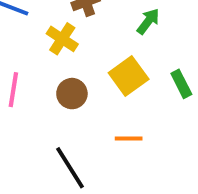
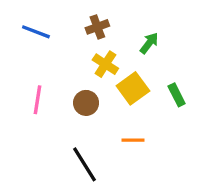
yellow cross: (62, 39) -> (105, 64), moved

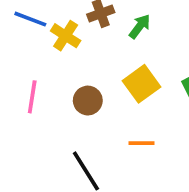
green arrow: (149, 43) -> (140, 26), moved
yellow cross: (105, 64) -> (66, 36), moved

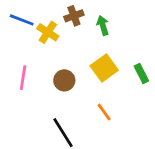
green arrow: (140, 26) -> (103, 25), turned -54
orange line: (141, 143) -> (104, 112), turned 54

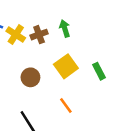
brown cross: (74, 16) -> (39, 35), moved

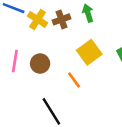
brown circle: (30, 77) -> (40, 64), moved
orange line: (66, 106) -> (74, 80), moved

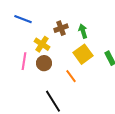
green arrow: (88, 13) -> (83, 31), moved
yellow cross: (38, 19) -> (42, 44), moved

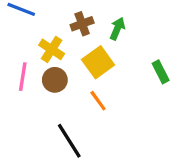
green arrow: (83, 31) -> (117, 29), turned 40
yellow square: (83, 54) -> (98, 62), moved

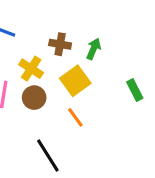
brown cross: (82, 24) -> (60, 44), turned 30

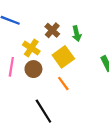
brown cross: (60, 44) -> (52, 30), turned 32
green arrow: (94, 49) -> (77, 34), turned 144

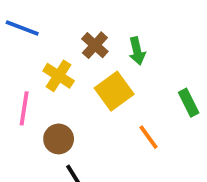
brown circle: (33, 69) -> (59, 139), moved
orange line: (63, 83) -> (148, 137), moved

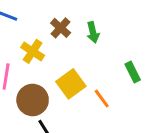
yellow square: (114, 91) -> (71, 84), moved
brown circle: (59, 139) -> (33, 100), size x1.4

